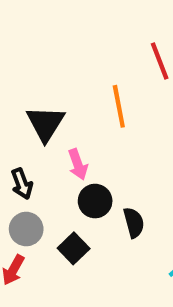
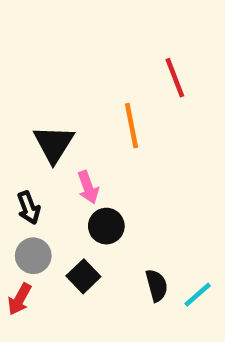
black semicircle: (134, 223) -> (157, 285), moved

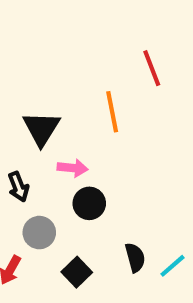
pink arrow: (88, 187) -> (73, 168), turned -64
gray circle: (33, 256) -> (39, 233), moved
black square: (83, 276) -> (77, 272), moved

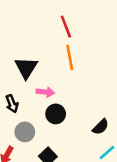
red line: (152, 68) -> (66, 27), moved
black semicircle: (135, 258) -> (101, 127), moved, turned 60

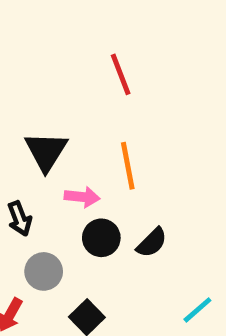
orange line: (70, 57) -> (128, 166), moved
black semicircle: (101, 127) -> (152, 243), moved

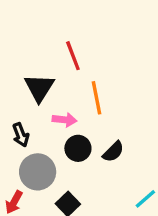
red line: (121, 74) -> (73, 56), moved
gray circle: (44, 271) -> (38, 172), size x1.4

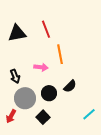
black triangle: (39, 88) -> (17, 33), moved, turned 48
black circle: (78, 148) -> (49, 93), moved

